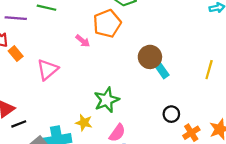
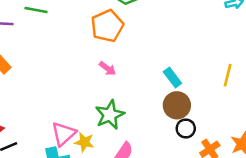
pink arrow: (83, 41) -> (108, 69), moved
brown circle: (150, 57) -> (177, 105), moved
pink triangle: (47, 70) -> (64, 134), moved

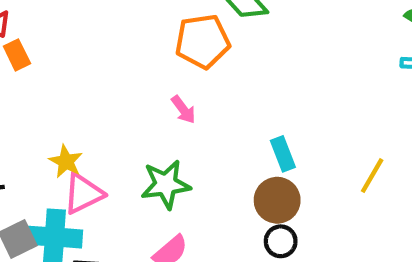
yellow star: (84, 142) -> (66, 161), moved

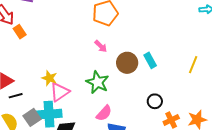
green star: (166, 184) -> (97, 82), turned -30
brown circle: (277, 200) -> (127, 63), moved

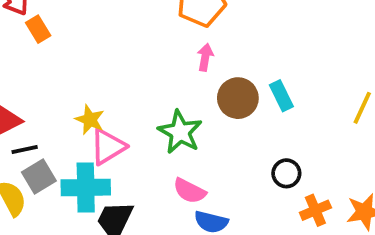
pink arrow: (101, 46) -> (205, 57), moved, turned -128
pink semicircle: (104, 113) -> (189, 191), turned 72
gray square: (32, 117) -> (39, 176), moved

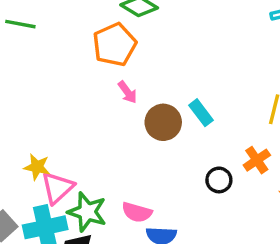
pink arrow: (205, 57) -> (127, 92), turned 145
green star: (180, 132) -> (87, 212), moved
orange cross: (315, 210) -> (257, 160), moved

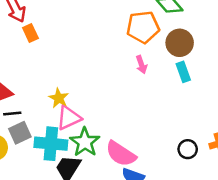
cyan rectangle: (201, 113) -> (183, 72), moved
brown circle: (163, 122) -> (180, 43), moved
pink semicircle: (137, 212) -> (121, 154), size x1.4

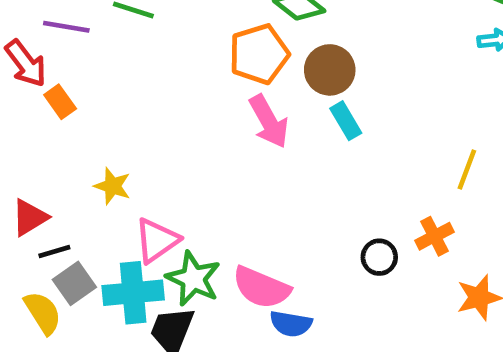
pink arrow: (141, 65) -> (269, 121), size x1.6
yellow star: (59, 98) -> (112, 186), moved

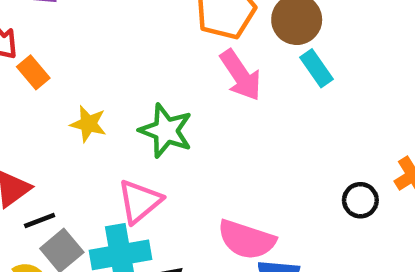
yellow star: (112, 186) -> (88, 124), moved
green star: (193, 279) -> (166, 131), moved

